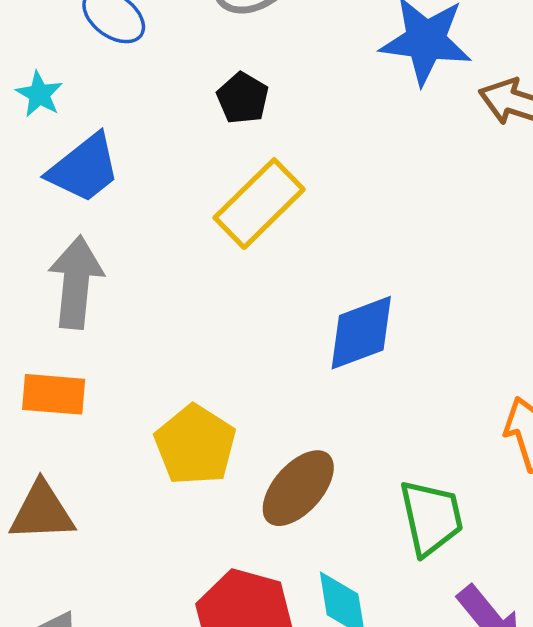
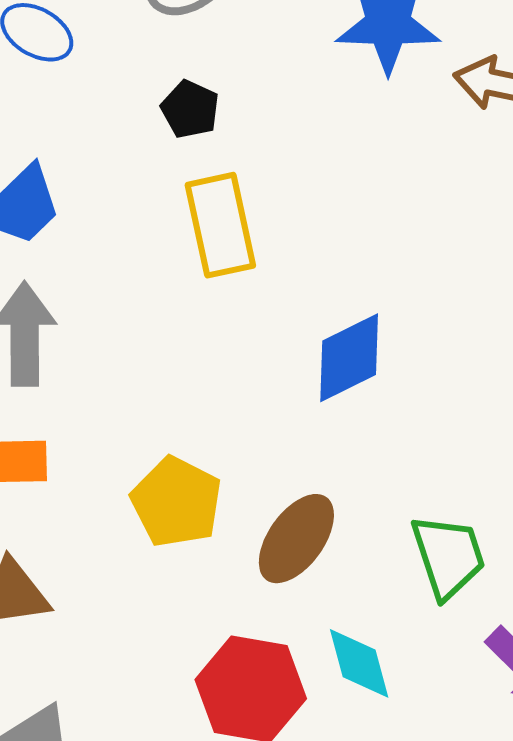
yellow rectangle: (259, 204) -> (220, 225), turned -52

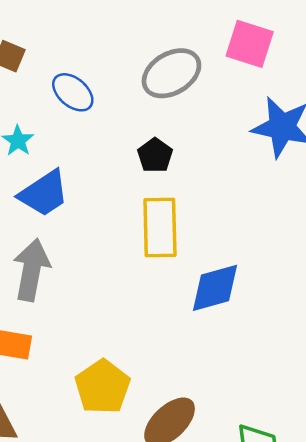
blue diamond: (349, 358) -> (215, 288), moved

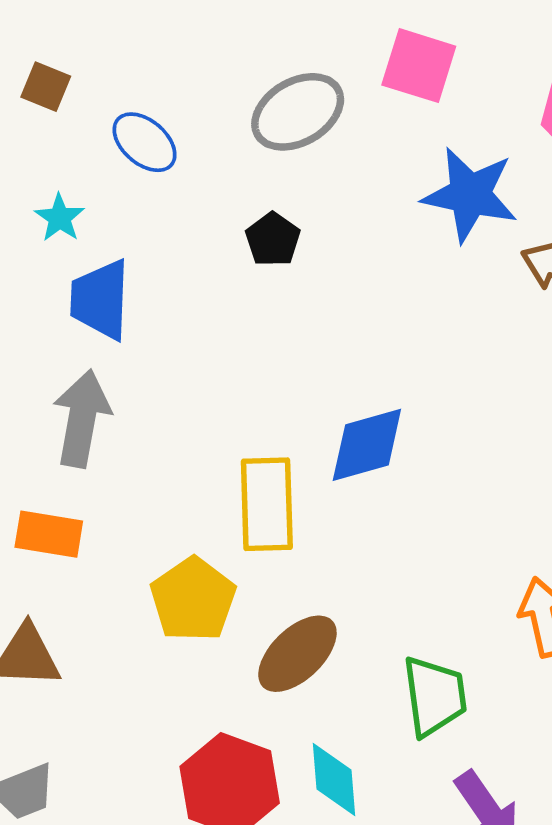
blue trapezoid: (44, 193) -> (100, 300), turned 126
yellow rectangle: (160, 228) -> (267, 504), moved

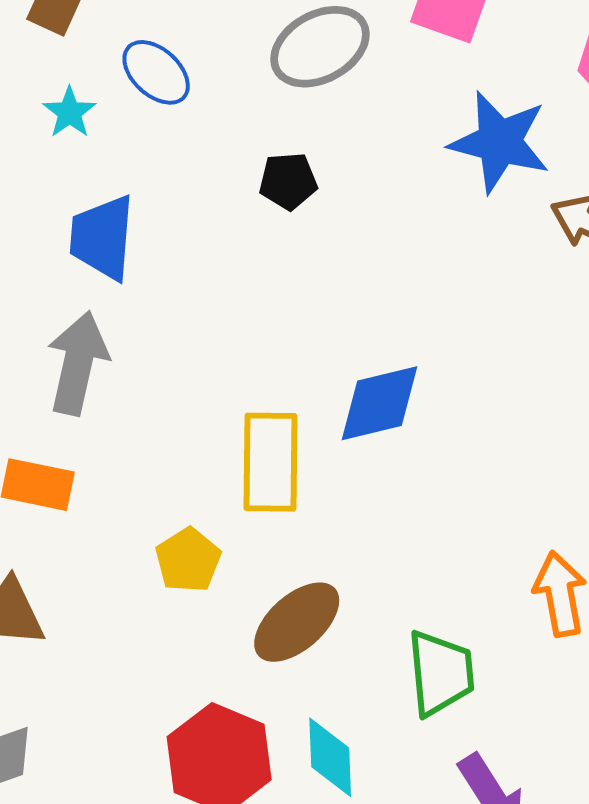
cyan star: (60, 218) -> (70, 112), moved
black pentagon: (273, 239) -> (288, 181), turned 30
yellow pentagon: (193, 599) -> (188, 560), size x0.7

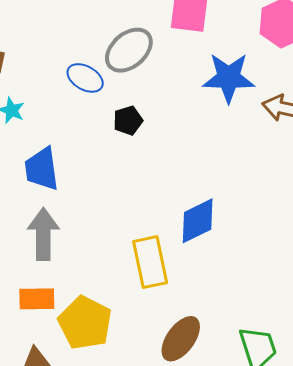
blue ellipse: (156, 72) -> (85, 78), moved
yellow pentagon: (188, 560) -> (85, 323), moved, size x1.6

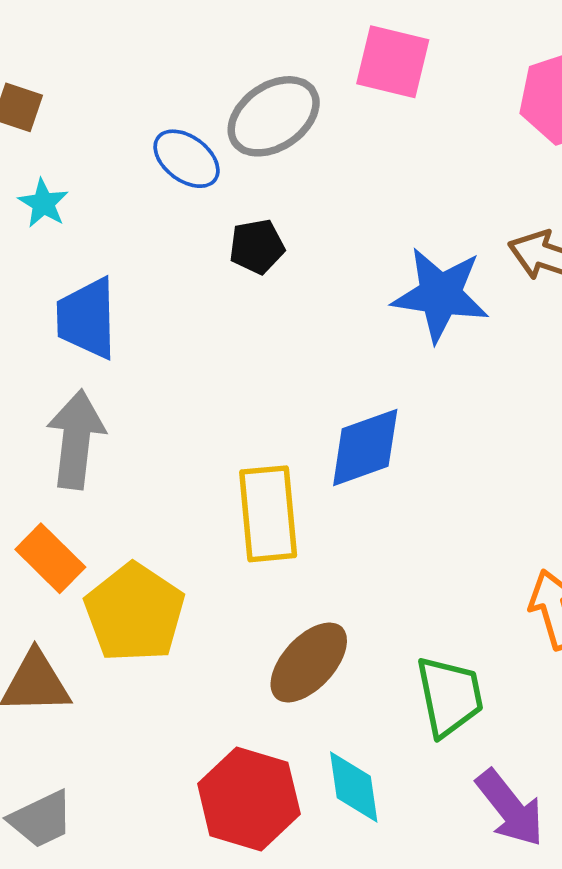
blue star: (229, 78) -> (440, 295), moved
orange rectangle: (37, 299) -> (50, 558), turned 39

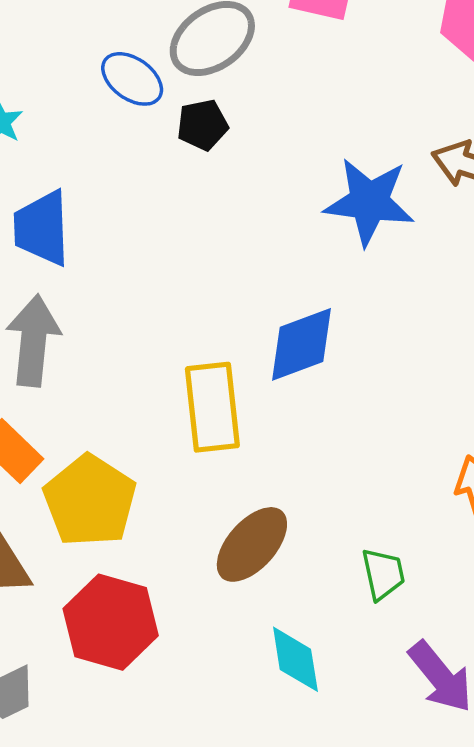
black pentagon: (257, 247) -> (202, 125), moved
green trapezoid: (450, 696) -> (383, 574), size x0.7
red hexagon: (249, 799) -> (111, 622), moved

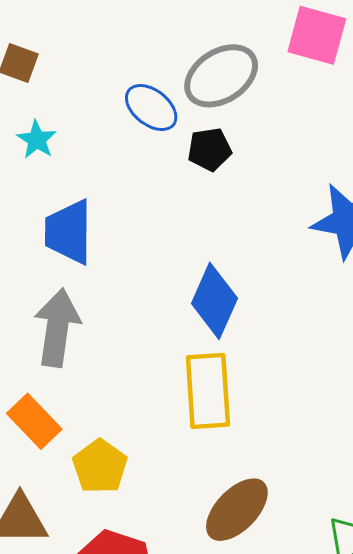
blue diamond: (302, 344) -> (214, 301), moved, turned -48
yellow pentagon: (90, 501) -> (100, 466), size x0.7

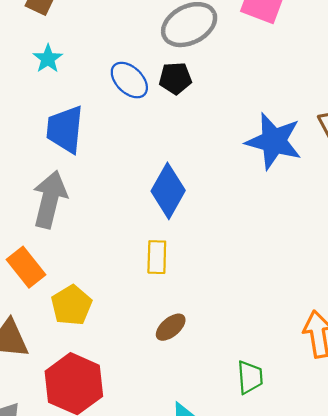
blue ellipse: (151, 108) -> (129, 80), moved
yellow rectangle: (208, 391) -> (157, 257), size x0.6
brown ellipse: (237, 510) -> (171, 327), moved, size x0.6

